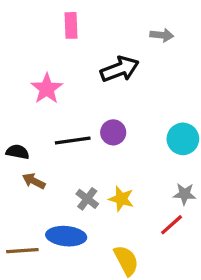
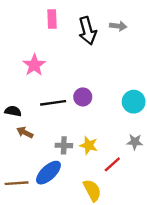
black arrow: (120, 69) -> (87, 31), moved, turned 96
gray cross: (87, 199) -> (64, 145), turned -35
red line: (172, 225) -> (112, 164), moved
blue ellipse: (66, 236) -> (48, 173), turned -48

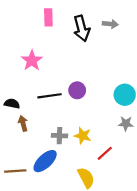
brown arrow: (25, 132) -> (23, 123), turned 48
gray star: (135, 142) -> (126, 123), moved

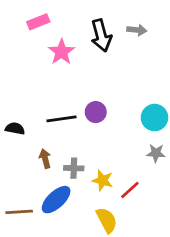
pink rectangle: (48, 17) -> (38, 22), moved, turned 70
pink star: (32, 60) -> (62, 52), moved
brown arrow: (23, 123) -> (45, 159), moved
yellow star: (83, 136) -> (103, 180), moved

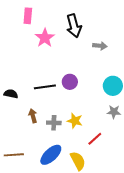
pink rectangle: (38, 22) -> (28, 16), turned -63
gray arrow: (137, 30) -> (100, 46), moved
yellow star: (103, 180) -> (75, 121), moved
blue ellipse: (56, 200) -> (51, 155), moved

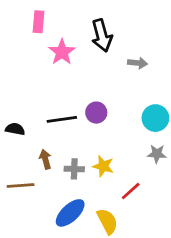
brown line: (14, 155) -> (21, 185), moved

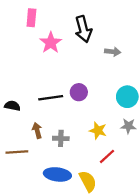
yellow star: (103, 166) -> (98, 131), moved
blue ellipse: (70, 213) -> (57, 174), turned 50

